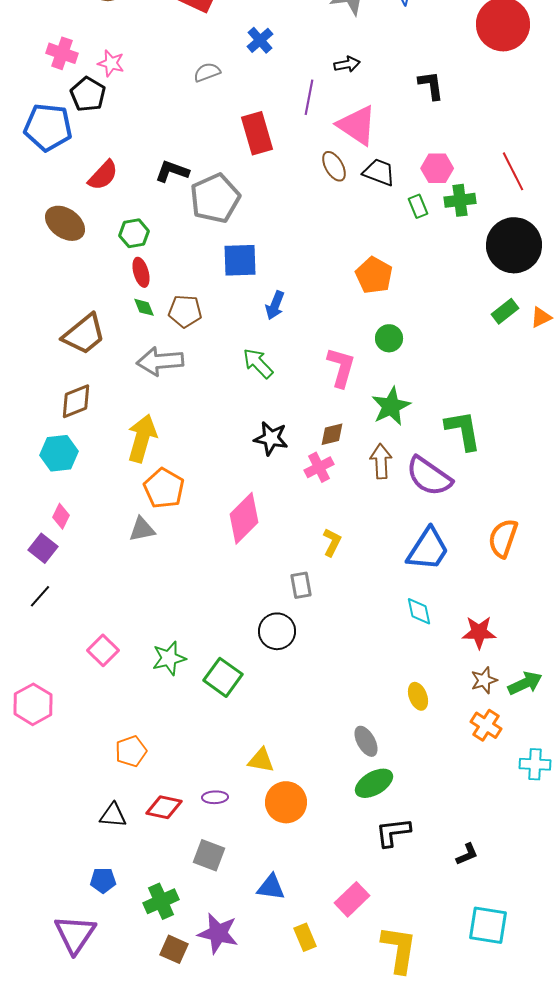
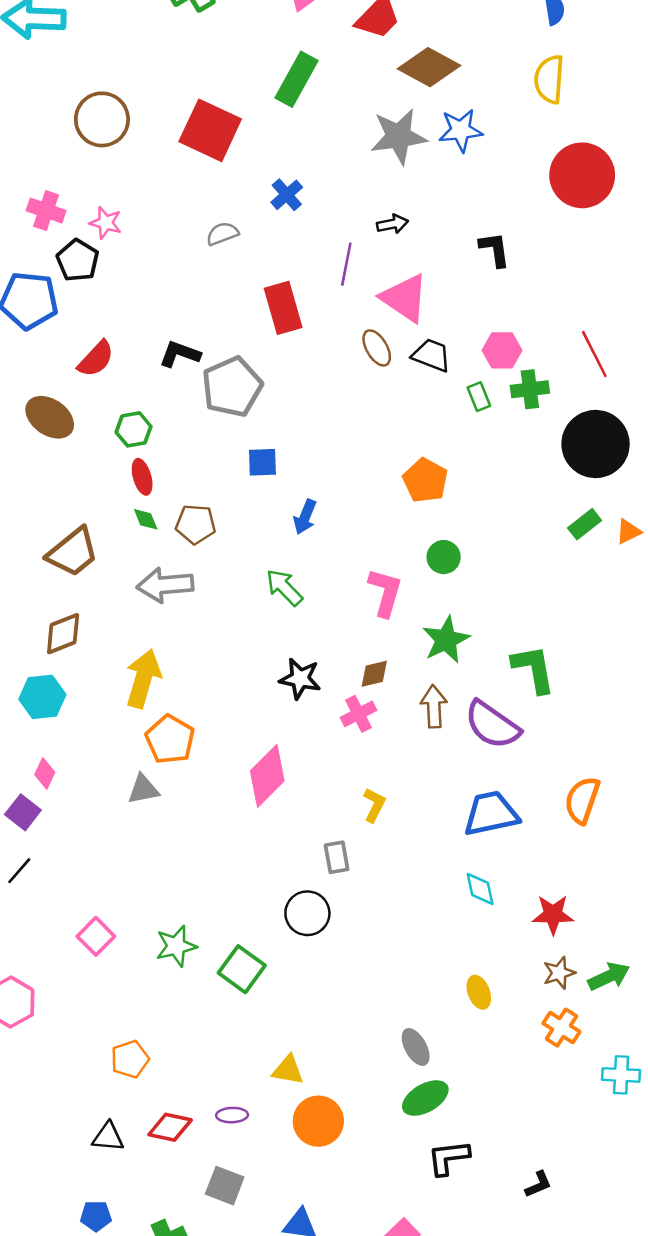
blue square: (240, 260) -> (262, 462), size x0.7
blue trapezoid: (428, 549) -> (491, 814), turned -135

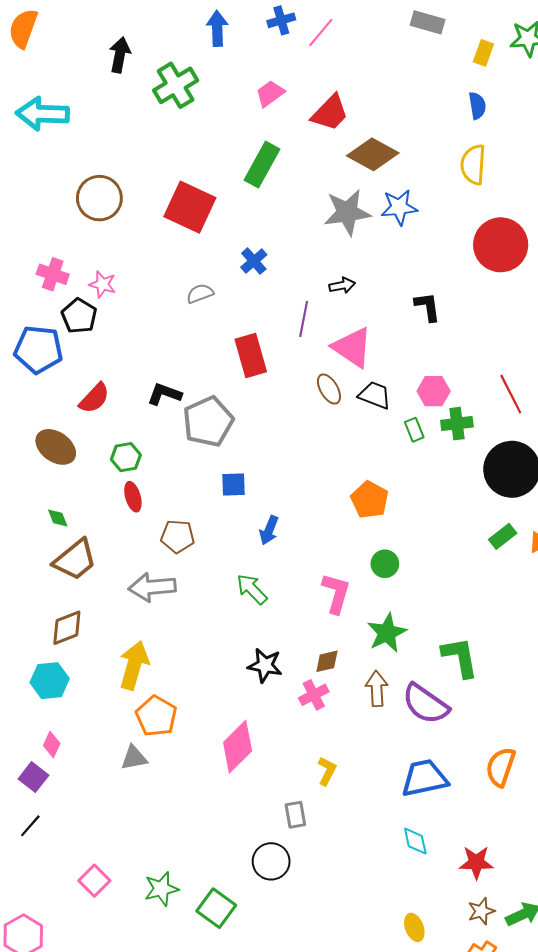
green diamond: (146, 519) -> (58, 518), moved

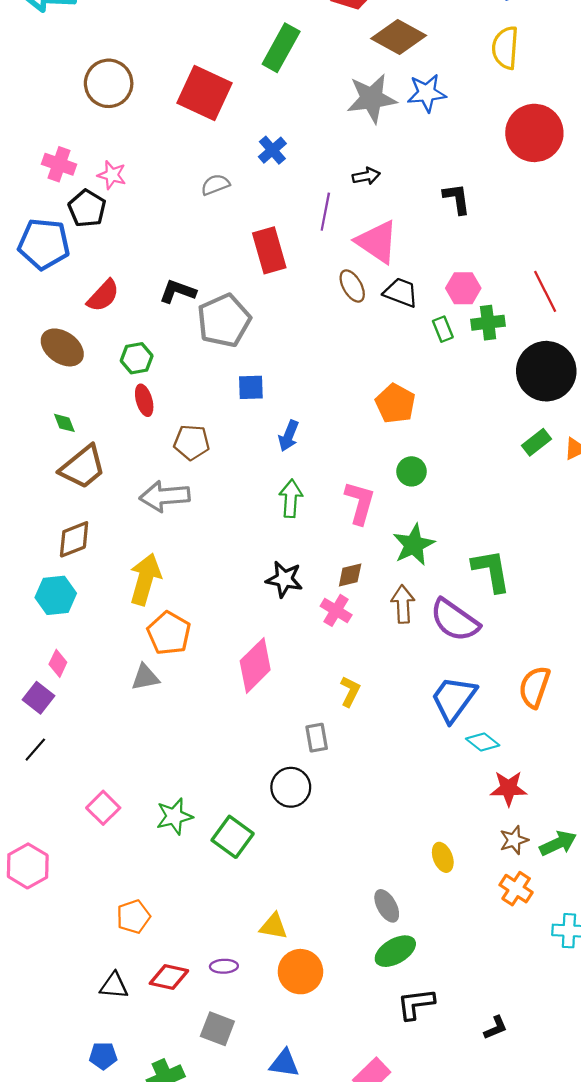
green arrow: (252, 589) -> (291, 498), moved, turned 48
pink cross: (314, 695) -> (336, 610), turned -32
blue trapezoid: (424, 778) -> (454, 699), turned -42
cyan diamond: (415, 841) -> (483, 742), moved, turned -40

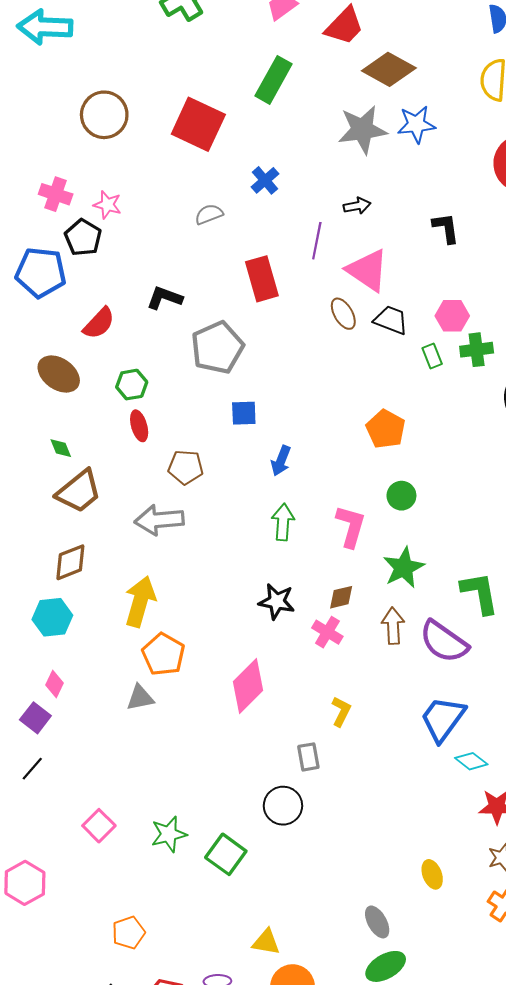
black L-shape: (178, 291) -> (165, 298), moved

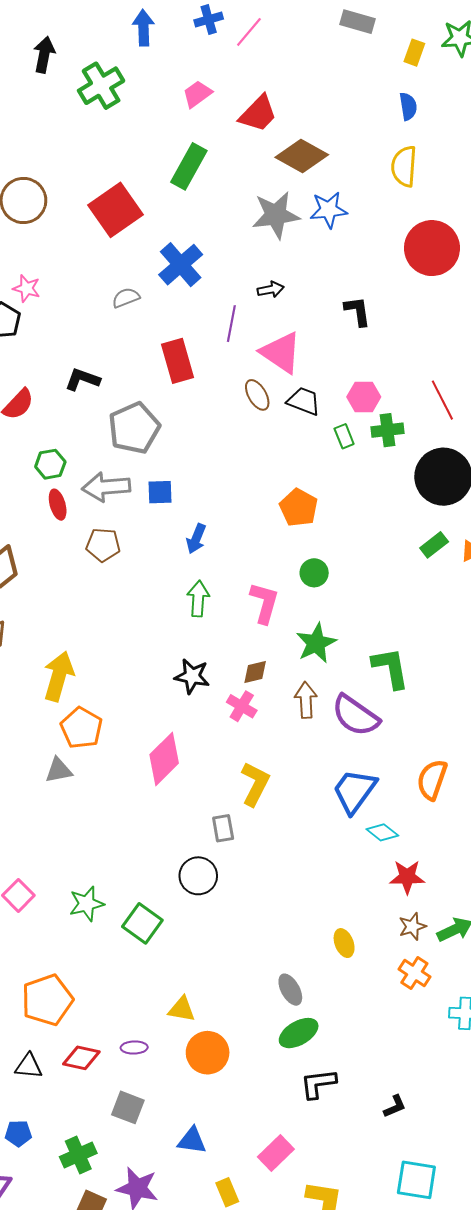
red square: (198, 124) -> (116, 210), turned 30
blue cross: (265, 180) -> (181, 265), size x1.6
gray arrow: (159, 520) -> (106, 487), moved
yellow L-shape: (341, 711) -> (255, 784), size x1.5
orange pentagon: (129, 933) -> (47, 1000), size x1.6

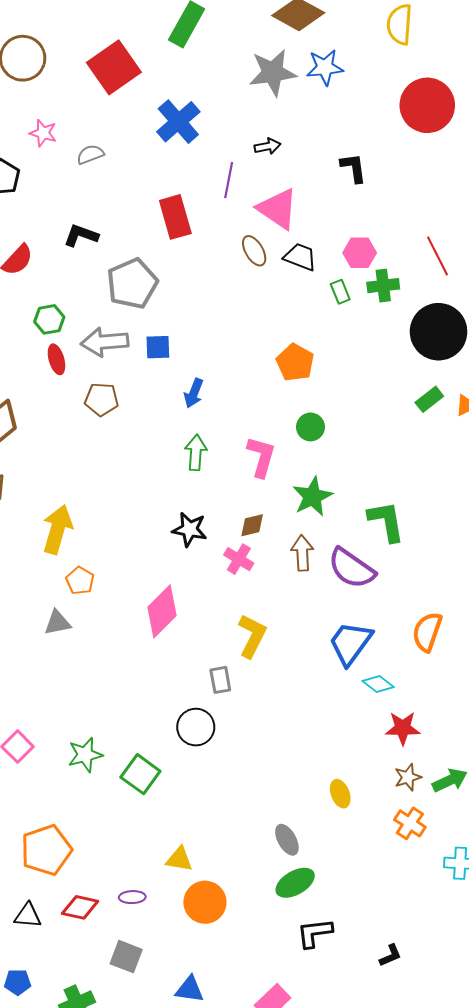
pink star: (27, 288) -> (43, 133), moved
gray semicircle: (126, 298) -> (90, 154), moved
orange pentagon: (81, 728) -> (80, 581), size x0.7

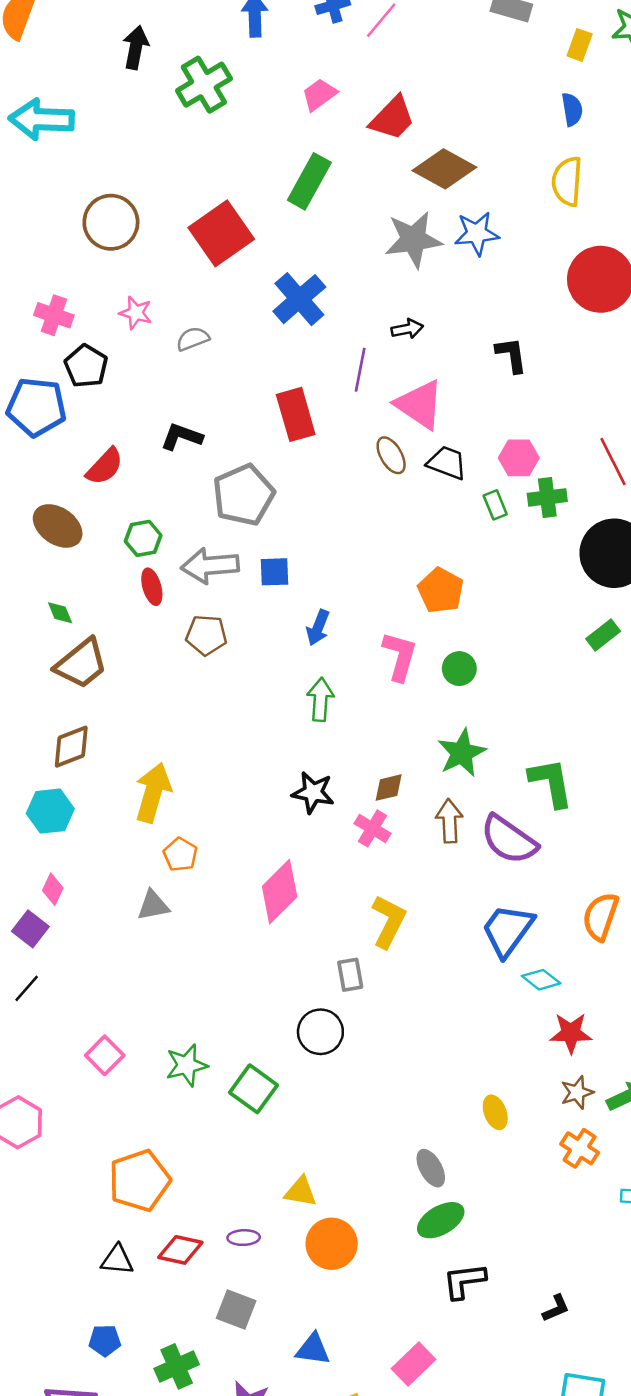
pink L-shape: (261, 457) -> (400, 656), moved

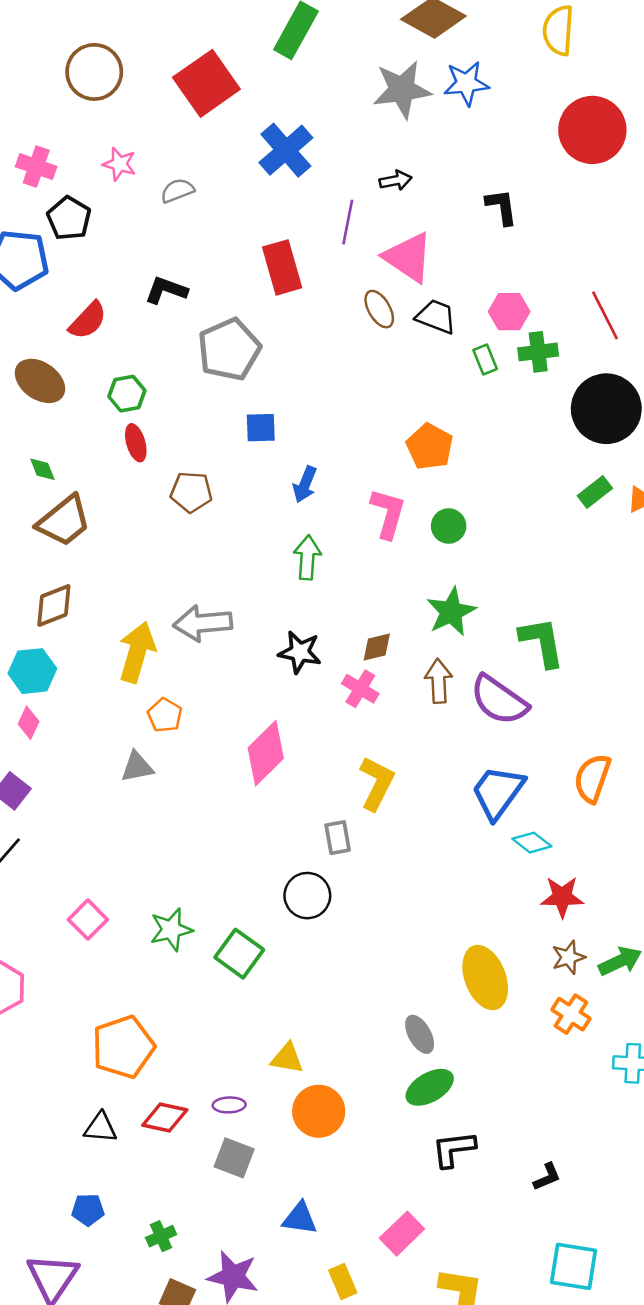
gray arrow: (210, 566) -> (203, 623), moved
pink diamond: (53, 889) -> (29, 723), moved
yellow ellipse: (495, 1112) -> (485, 978), size x1.8
gray square: (236, 1309) -> (234, 1158), moved
green cross: (177, 1366) -> (161, 1236), size x0.7

